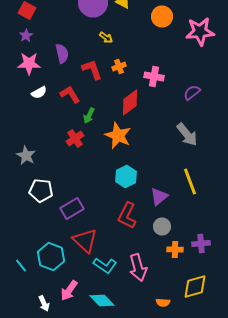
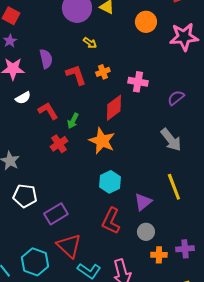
red L-shape: (70, 94) -> (48, 111), moved

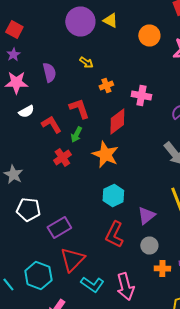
yellow arrow: (90, 43) -> (86, 62), moved
red L-shape: (76, 75) -> (79, 108), moved
red triangle: (69, 246) -> (72, 260), turned 32

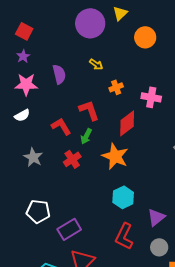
yellow triangle: (110, 20) -> (120, 13), moved, turned 49
orange circle: (149, 36) -> (145, 37), moved
white semicircle: (26, 112) -> (22, 115), moved
gray star: (13, 174) -> (33, 157), moved

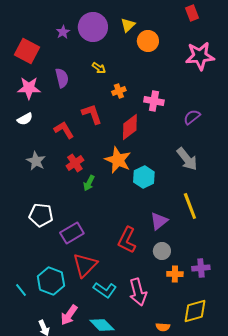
yellow triangle: (120, 13) -> (128, 25), moved
red square: (24, 31) -> (27, 51), moved, size x1.4
purple star: (23, 56) -> (63, 32), moved
green arrow: (86, 136) -> (89, 183), moved
cyan hexagon: (123, 197) -> (144, 177), moved

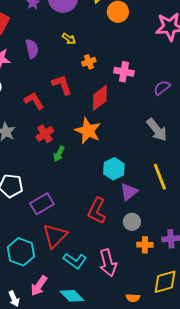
cyan hexagon: (144, 177) -> (114, 169), moved

